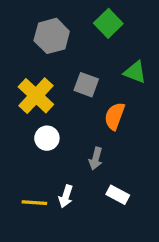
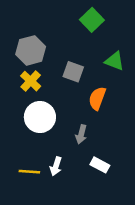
gray hexagon: (52, 36) -> (31, 50), moved
yellow cross: (36, 96) -> (31, 81), size x0.7
white circle: (47, 138) -> (40, 117), size x1.5

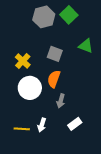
gray hexagon: (31, 50) -> (44, 17), moved
orange semicircle: (97, 98) -> (54, 79), moved
white rectangle: (100, 165) -> (75, 124), turned -64

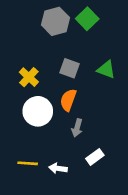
green triangle: (86, 46) -> (106, 69), moved
white arrow: (42, 125) -> (58, 168), moved, turned 80

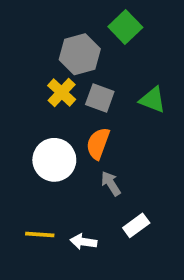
gray hexagon: (56, 21) -> (80, 54), moved
yellow cross: (29, 77) -> (62, 92), moved
gray arrow: (77, 128) -> (111, 184), turned 132

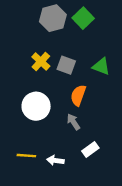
gray hexagon: (80, 54) -> (53, 18), moved
orange semicircle: (98, 143) -> (78, 95), moved

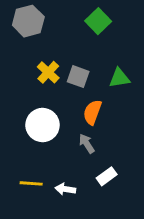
gray hexagon: (53, 18) -> (28, 21), moved
green triangle: (101, 66) -> (119, 78), turned -30

